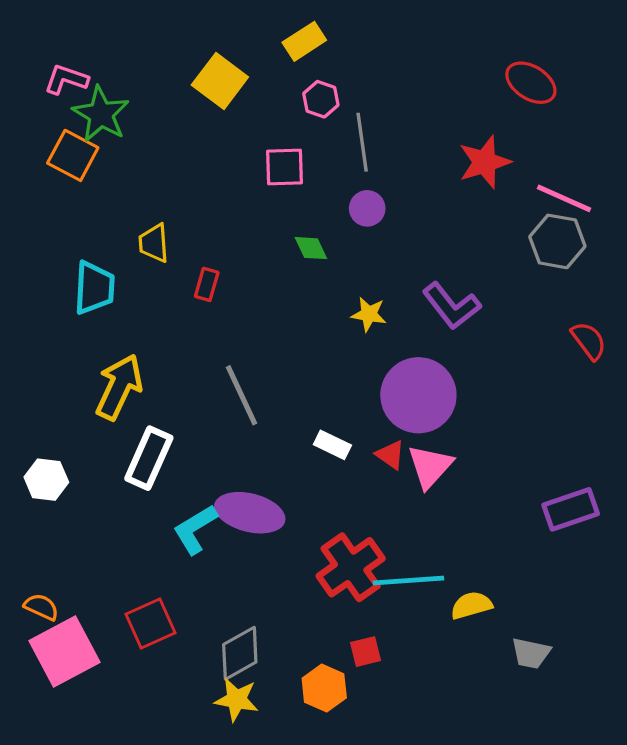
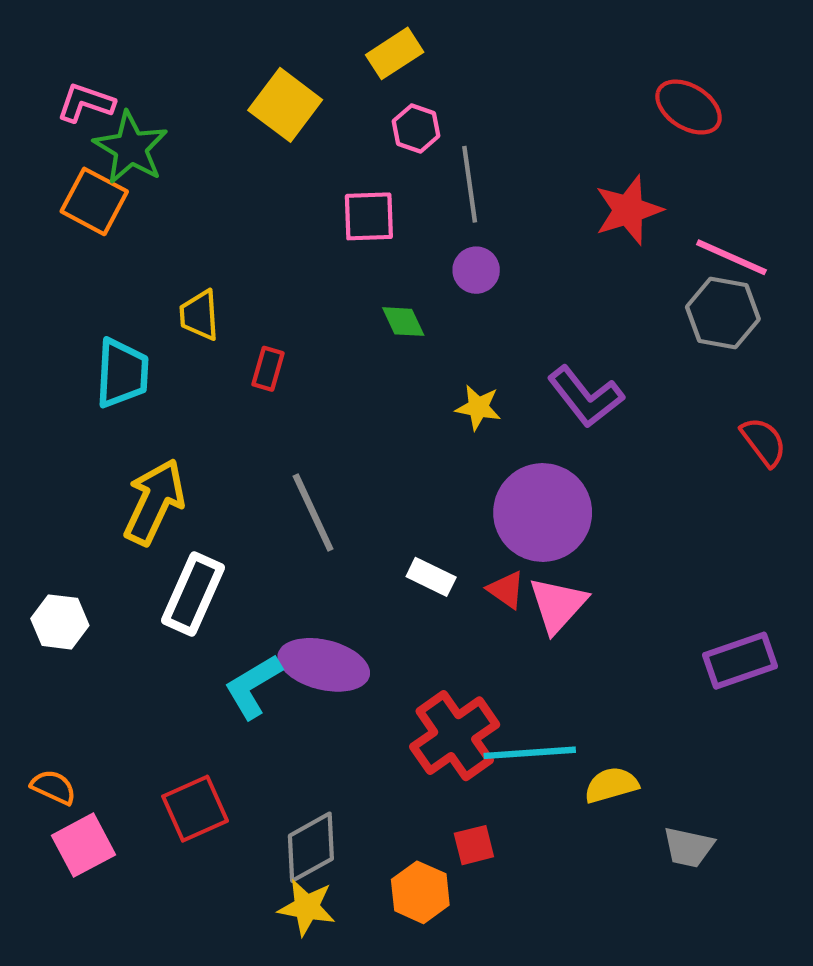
pink square: (65, 652) -> (84, 845), size x0.7

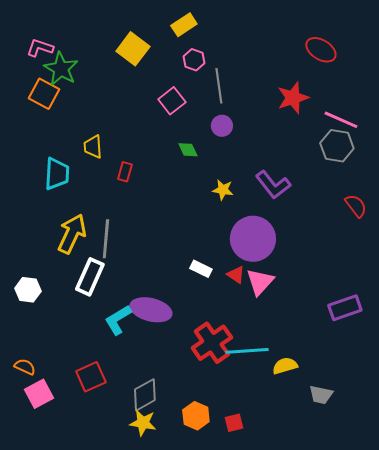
pink square: (369, 216) -> (172, 101), turned -36
gray line: (313, 513) -> (106, 239), moved, turned 30
red square: (474, 845) -> (234, 423), moved

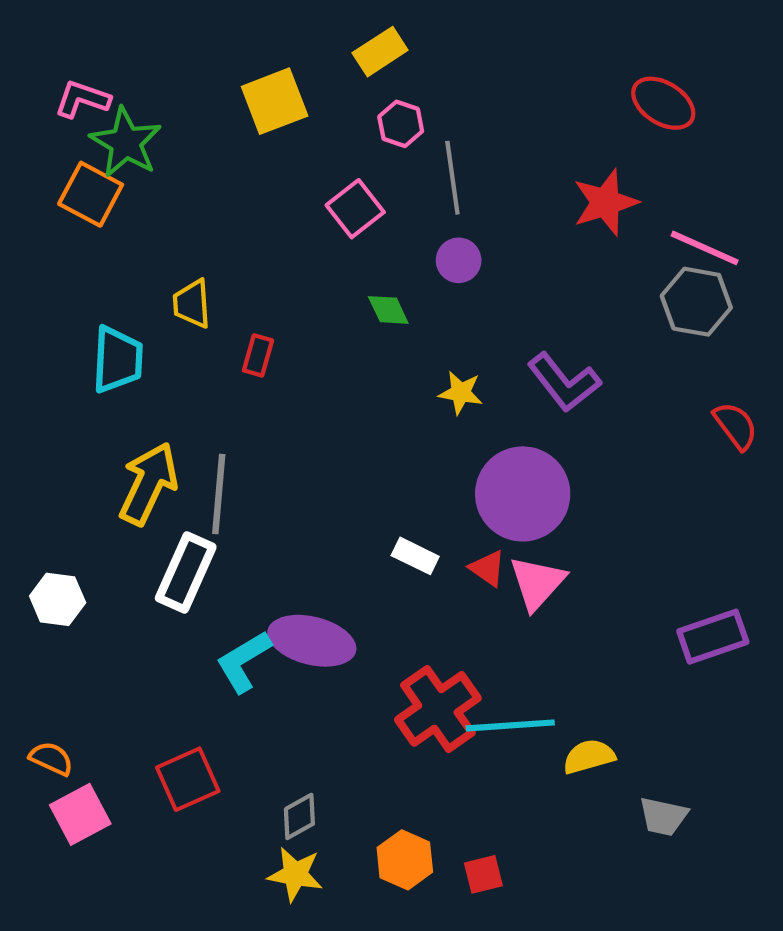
yellow square: (133, 49) -> (275, 101), turned 32
gray diamond: (145, 395) -> (299, 816), size x0.7

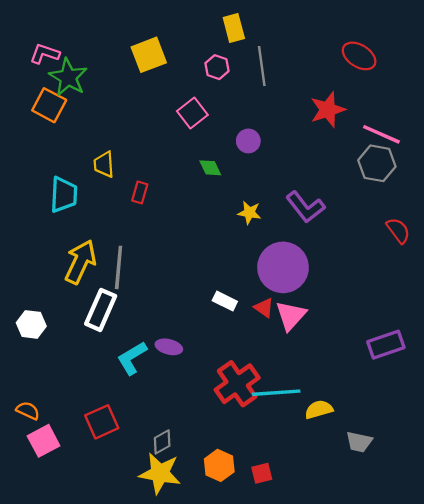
yellow rectangle: (380, 52) -> (234, 28), moved, turned -72
gray line: (452, 178) -> (262, 66), moved
purple ellipse: (312, 641) -> (169, 347), size x0.6
yellow star: (295, 874) -> (160, 473), size x1.4

